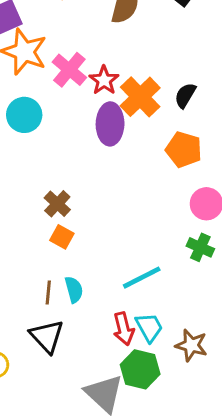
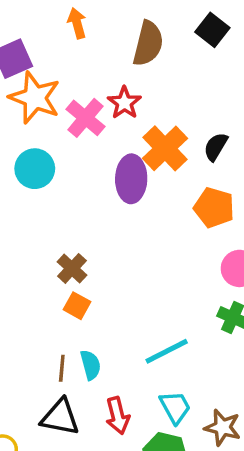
red star: (104, 80) -> (124, 103), moved
red arrow: (124, 329) -> (118, 416), moved
black triangle: (47, 336) -> (60, 417), turned -36

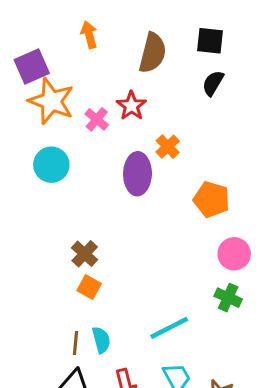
black square: (212, 30) -> (210, 41), turned -32
pink cross: (85, 118) -> (97, 119), size x0.7
black semicircle: (216, 147) -> (213, 83), moved
orange cross: (165, 148) -> (168, 147), size x0.6

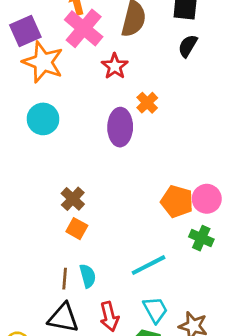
pink cross: (97, 119) -> (84, 28), moved, size x1.8
orange pentagon: (211, 199) -> (177, 202), moved

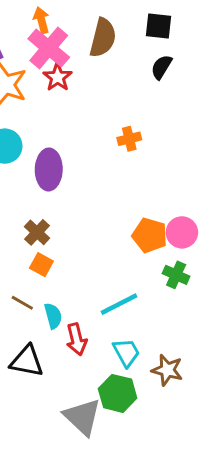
red star: (115, 66) -> (58, 77), moved
orange cross: (147, 103) -> (129, 139), moved, turned 30
purple ellipse: (120, 127) -> (49, 169), moved
brown line: (65, 279) -> (22, 303), moved, turned -65
red arrow: (109, 317) -> (77, 339), moved

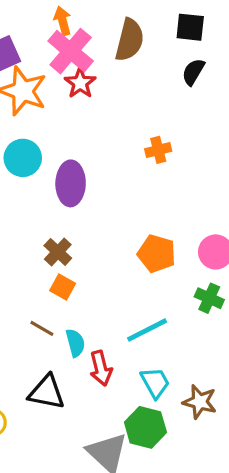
orange pentagon: (150, 235) -> (157, 254), moved

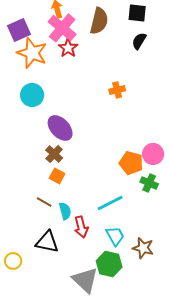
purple ellipse: (71, 183) -> (60, 128), moved, turned -44
orange pentagon: (157, 254) -> (131, 163), moved

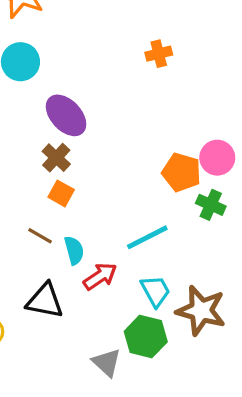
red arrow: (81, 227) -> (100, 276), turned -110
brown star: (143, 248) -> (201, 311), size x1.4
gray triangle: (85, 280) -> (107, 363), size x0.7

